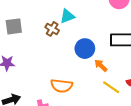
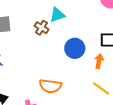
orange arrow: (101, 66) -> (99, 61), moved, turned 56

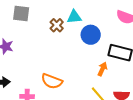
blue circle: (75, 48) -> (91, 35), moved

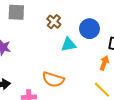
cyan triangle: (74, 17) -> (69, 45), moved

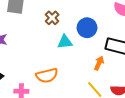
orange semicircle: (53, 79) -> (47, 76), turned -35

